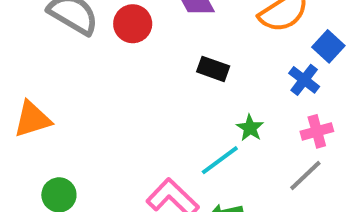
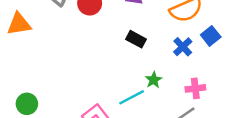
blue cross: (304, 80) -> (183, 47), moved
orange triangle: (32, 119) -> (19, 24), moved

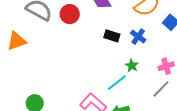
blue cross: (183, 47) -> (138, 37), moved

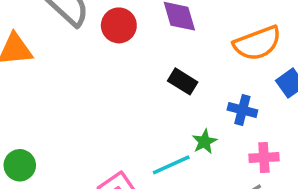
blue cross: (138, 37) -> (242, 110), moved, turned -35

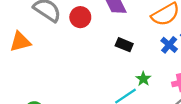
blue cross: (242, 110) -> (169, 45), moved, turned 35

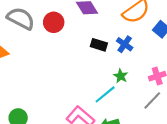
blue cross: (169, 45) -> (125, 44), moved

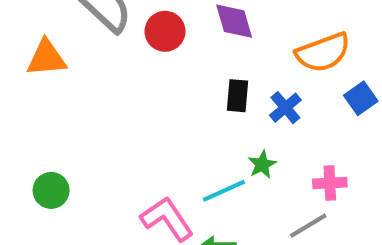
black rectangle: (99, 45) -> (237, 96), turned 63

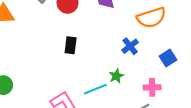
black rectangle: (237, 96) -> (71, 45), moved
blue square: (361, 98) -> (168, 58), moved

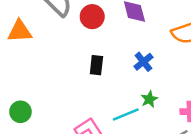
blue cross: (130, 46) -> (143, 62), moved

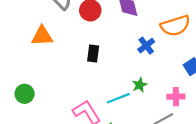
orange triangle: (20, 31) -> (42, 36), moved
blue cross: (143, 62) -> (146, 46), moved

